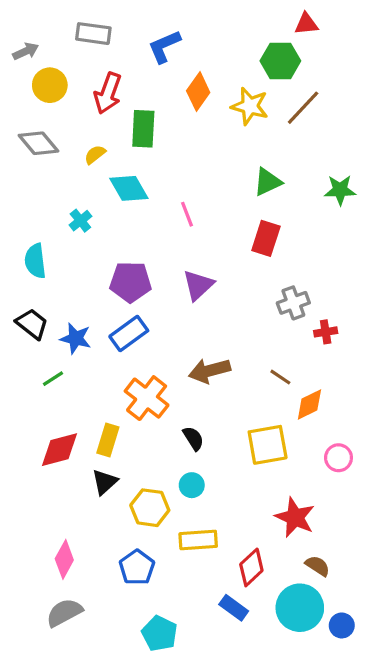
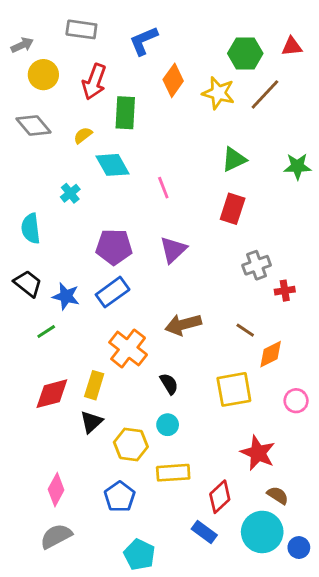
red triangle: (306, 24) -> (292, 46), moved

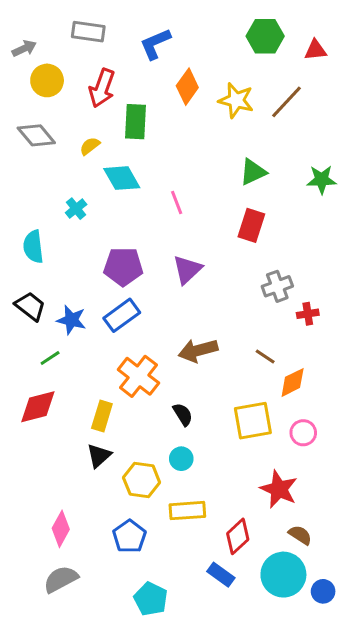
green hexagon: (245, 53) -> (265, 36), moved
red diamond: (52, 394) -> (38, 407), moved
pink circle: (296, 401) -> (303, 433), moved

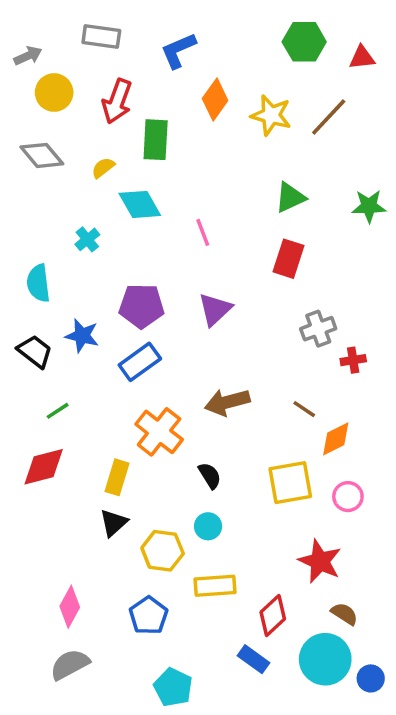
blue star: (71, 320) -> (82, 336), moved

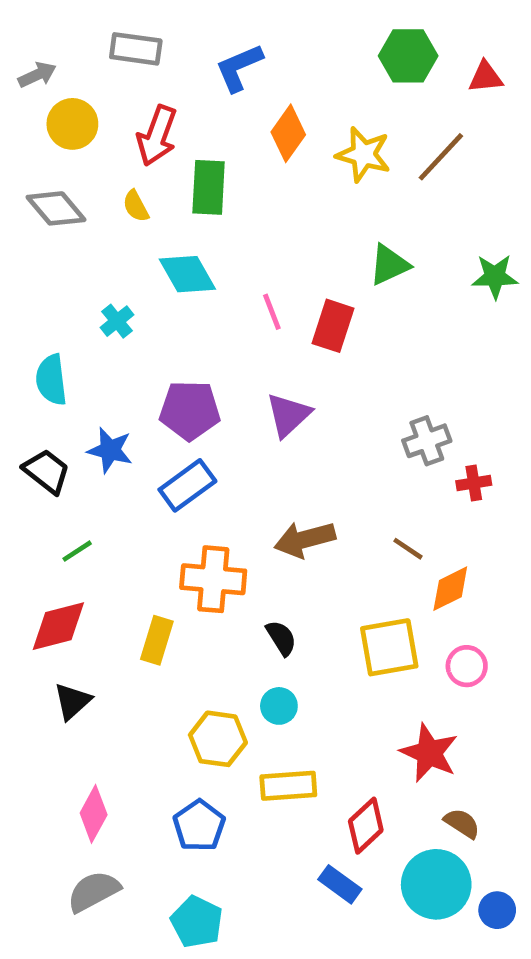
yellow semicircle: (103, 168) -> (136, 206), moved, turned -80
red rectangle: (288, 259) -> (333, 326), moved
orange cross: (159, 432) -> (213, 579), turned -33
black triangle: (114, 523) -> (72, 701), moved
cyan pentagon: (173, 687) -> (197, 922), moved

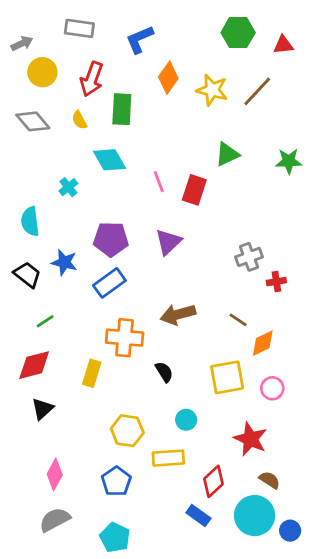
cyan circle: (279, 706) -> (186, 420), moved

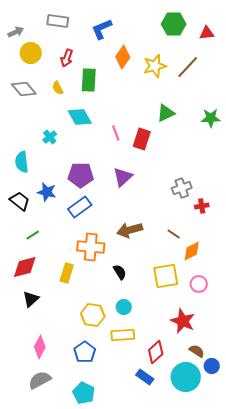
red arrow: (92, 79) -> (67, 58), size x0.7
yellow star: (212, 90) -> (155, 66), turned -30
cyan circle: (186, 420) -> (124, 307), moved
blue circle: (290, 531) -> (212, 366), moved

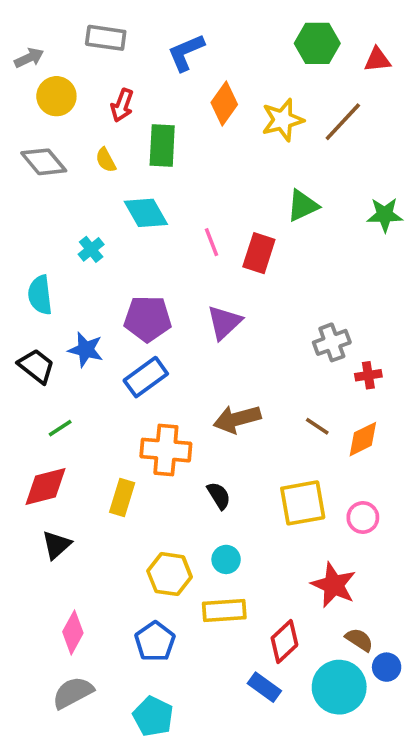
orange diamond: (192, 251) -> (363, 439), moved

